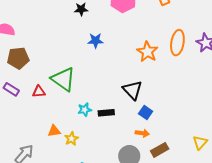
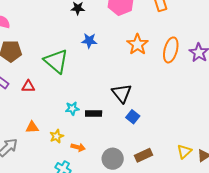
orange star: (147, 52) -> (137, 44), moved
green triangle: (63, 79) -> (56, 61), moved
orange triangle: (54, 131) -> (32, 127), moved
orange arrow: (142, 133) -> (78, 147), moved

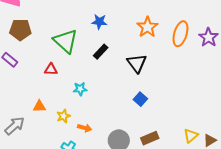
red triangle: (28, 86) -> (51, 69), moved
black triangle: (122, 93) -> (137, 63), moved
black rectangle: (94, 114) -> (101, 52), moved, turned -49

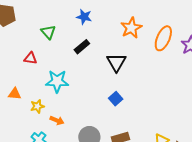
green triangle: (66, 41) -> (48, 32), size x0.6
cyan star: (80, 89) -> (57, 81), size x1.6

